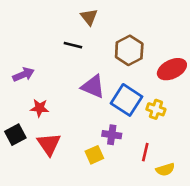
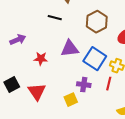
purple triangle: (93, 87) -> (70, 49), turned -30
red star: (39, 108) -> (41, 59), moved
red line: (145, 152) -> (109, 84), moved

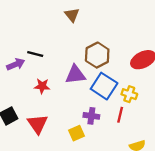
black line: (55, 18) -> (35, 54), moved
brown hexagon: (97, 22) -> (97, 55), moved

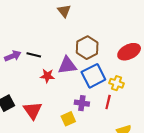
black line: (35, 54) -> (34, 55), moved
red star: (42, 86) -> (47, 76), moved
blue square: (104, 86) -> (93, 76), turned 30

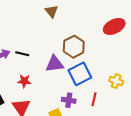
red ellipse: (129, 52) -> (114, 26), moved
red star: (47, 76) -> (24, 81), moved
yellow cross: (116, 83) -> (116, 81), moved

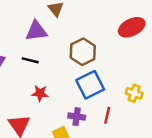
black line: (22, 54) -> (30, 60), moved
purple triangle: (55, 64) -> (36, 31), moved
red star: (24, 81) -> (40, 93), moved

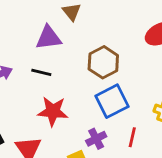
red star: (40, 93) -> (53, 111), size x1.5
purple cross: (77, 117) -> (96, 139), turned -35

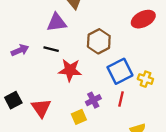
blue square: (112, 101) -> (120, 71), moved
red star: (53, 111) -> (70, 70), moved

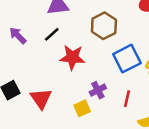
black line: (51, 49) -> (52, 34), turned -56
purple arrow: (20, 50) -> (18, 36), turned -112
red line: (121, 99) -> (127, 99), moved

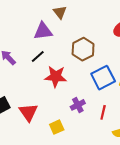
yellow square: (82, 108) -> (57, 127), moved

